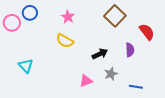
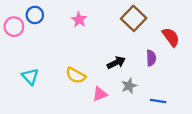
yellow semicircle: (65, 41) -> (76, 75), moved

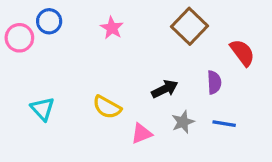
blue line: (158, 101) -> (224, 124), moved

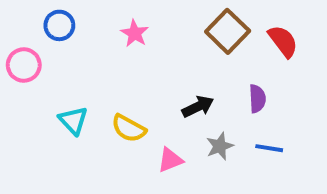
pink circle: (19, 38) -> (24, 65), moved
red semicircle: (242, 53) -> (283, 41), moved
cyan triangle: (43, 109) -> (73, 120), moved

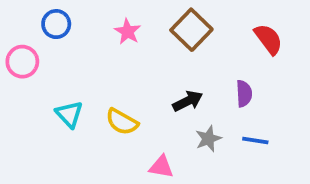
brown square: (228, 31) -> (191, 30), moved
pink triangle: (170, 160) -> (161, 167), moved, turned 32

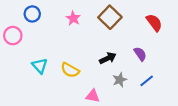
purple semicircle: (244, 94) -> (140, 54), turned -32
blue line: (255, 141) -> (147, 81), turned -48

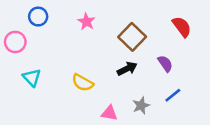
brown square: (110, 17) -> (132, 37), moved
cyan triangle: (40, 66) -> (32, 78), moved
gray star: (120, 80) -> (141, 106), moved

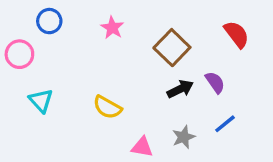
black arrow: (127, 69) -> (180, 89), moved

